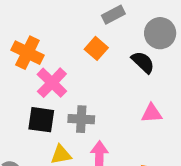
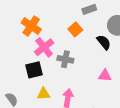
gray cross: (81, 119) -> (65, 59), moved
black square: (41, 120) -> (34, 70), turned -30

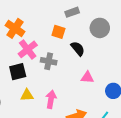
orange square: (75, 29) -> (58, 32), turned -32
black semicircle: (104, 42) -> (78, 49), moved

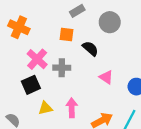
orange cross: (15, 28) -> (19, 27), moved
pink triangle: (87, 77) -> (106, 77), turned 40

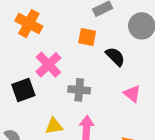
gray cross: (62, 68) -> (79, 90), moved
black square: (31, 85) -> (23, 90), moved

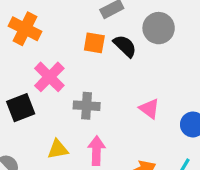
black semicircle: (115, 57) -> (125, 46), moved

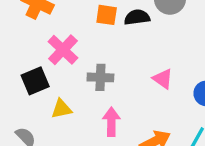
black semicircle: (125, 46) -> (137, 17), turned -50
yellow triangle: (58, 149) -> (61, 109), moved

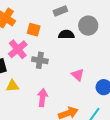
orange square: (107, 15) -> (34, 30), moved
gray cross: (100, 77) -> (40, 60), moved

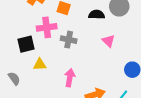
pink cross: (18, 49) -> (47, 27), turned 30
pink triangle: (78, 75) -> (108, 41), moved

